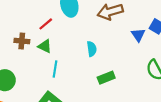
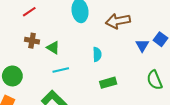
red line: (46, 24) -> (29, 12), moved
cyan line: (55, 69) -> (61, 70), turned 63

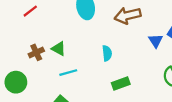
brown cross: (32, 41) -> (36, 52), moved, turned -32

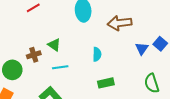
brown cross: (36, 52) -> (34, 55), moved

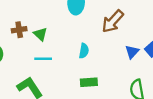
brown arrow: (120, 23) -> (113, 21), turned -50
brown cross: (34, 55) -> (19, 30), moved

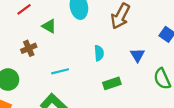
green triangle: (40, 34) -> (49, 26), moved
blue triangle: (132, 52) -> (137, 55), moved

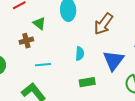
brown cross: (29, 48) -> (26, 41), moved
blue triangle: (137, 55) -> (113, 60), size x1.6

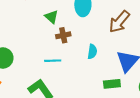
brown cross: (26, 41) -> (63, 35), moved
green rectangle: (87, 82) -> (112, 84), moved

